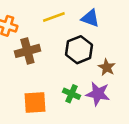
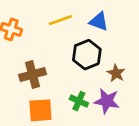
brown cross: (27, 51) -> (32, 75), moved

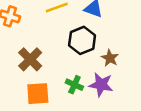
brown cross: (32, 75) -> (30, 59), turned -30

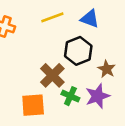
brown cross: (30, 59) -> (52, 75), moved
purple star: (101, 85) -> (98, 96), turned -30

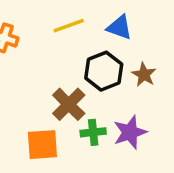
brown star: (107, 69) -> (144, 75), moved
green cross: (70, 96) -> (93, 132), turned -30

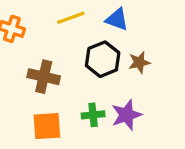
brown star: (144, 75) -> (139, 62), turned 30
brown cross: (69, 104) -> (44, 77), moved, turned -32

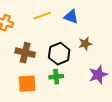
black hexagon: (103, 59) -> (59, 54), moved
purple star: (126, 115) -> (98, 75), moved

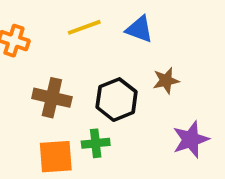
green cross: (56, 77) -> (96, 143), moved

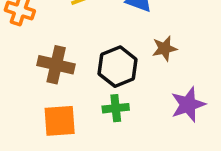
green cross: (96, 143) -> (116, 108), moved

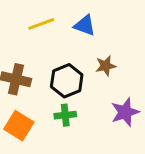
orange square: (60, 121) -> (19, 126), turned 36

